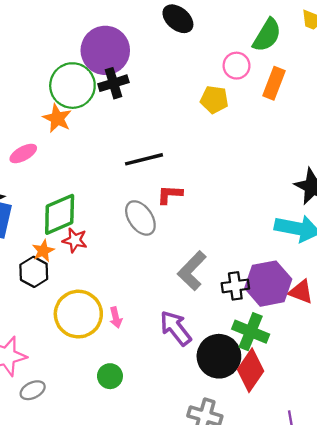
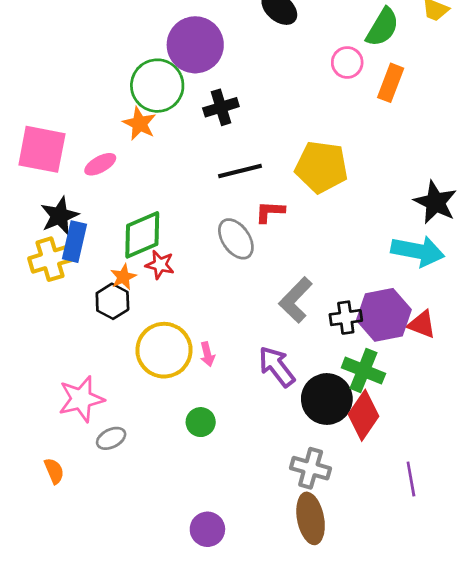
black cross: (113, 83) -> (221, 107), moved
yellow pentagon: (214, 100) -> (321, 167), moved, size x1.6

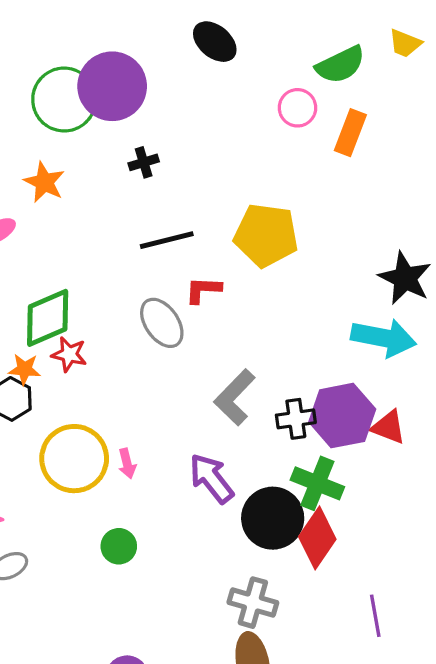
green semicircle: (382, 27) -> (341, 65), turned 33
green circle: (157, 86) -> (64, 100), moved
black cross: (221, 107) -> (144, 162), size x0.7
orange star: (123, 277) -> (24, 369), turned 30

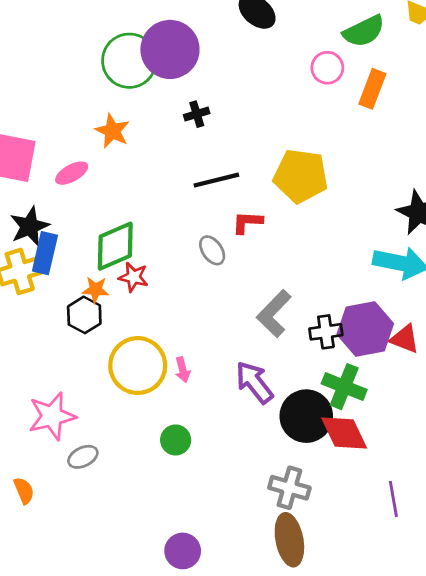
gray ellipse: (162, 323) -> (212, 250), size x0.7
red diamond: (317, 538) -> (344, 433), turned -60

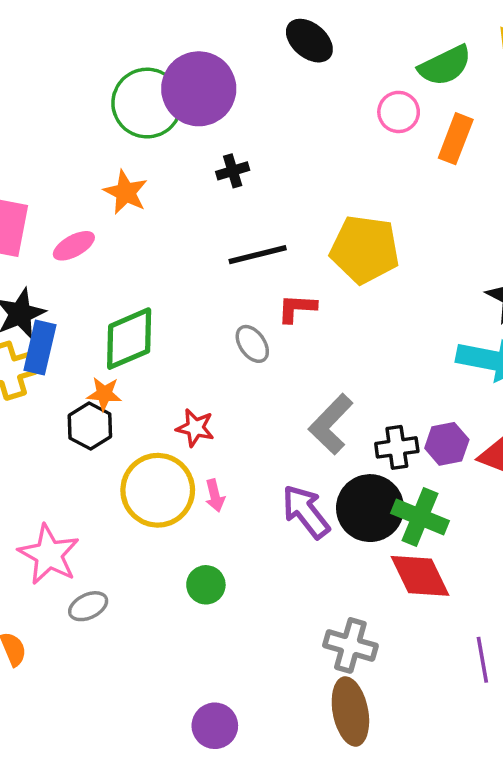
red star: (133, 277) -> (195, 428), moved
purple hexagon: (365, 329) -> (447, 444), size x0.6
pink star: (52, 416) -> (49, 554), turned -30
black circle: (306, 416) -> (370, 508), moved

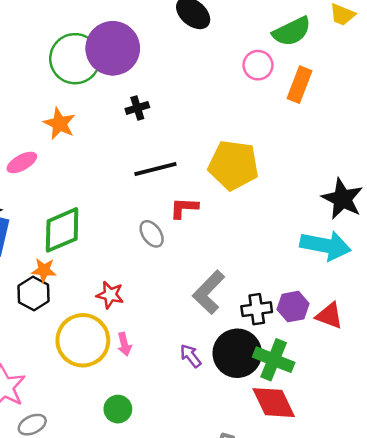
purple arrow: (306, 512) -> (191, 356), size x0.6

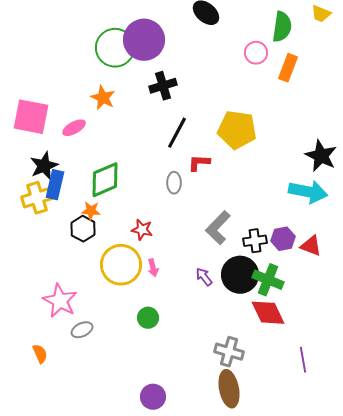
green semicircle: (292, 31) -> (282, 27), turned -56
black cross: (137, 108) -> (163, 86), size x1.5
black line: (155, 169) -> (177, 133), turned -48
gray ellipse: (152, 234) -> (174, 183), turned 35

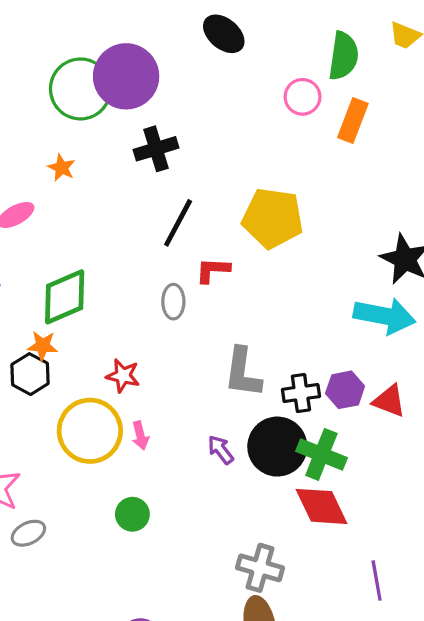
orange star: (103, 98) -> (62, 168), size x0.7
gray L-shape: (218, 228) -> (243, 373), turned -36

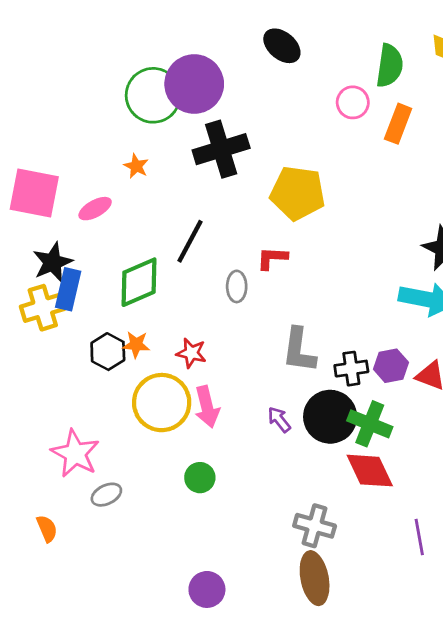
black cross: (156, 149) -> (221, 149), size x1.4
yellow pentagon: (273, 218) -> (298, 193), moved
black line: (178, 223) -> (190, 241), moved
orange star: (43, 346) -> (136, 345), moved
pink arrow: (140, 436) -> (207, 407), size x1.6

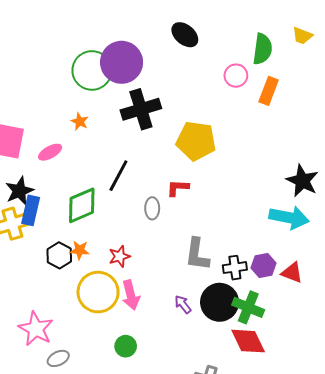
red star: (191, 353) -> (119, 256), turned -30

